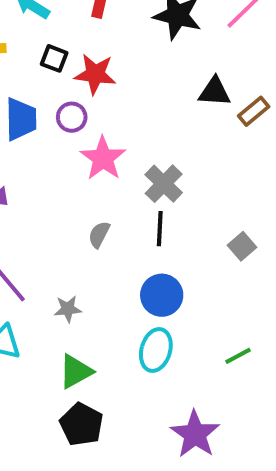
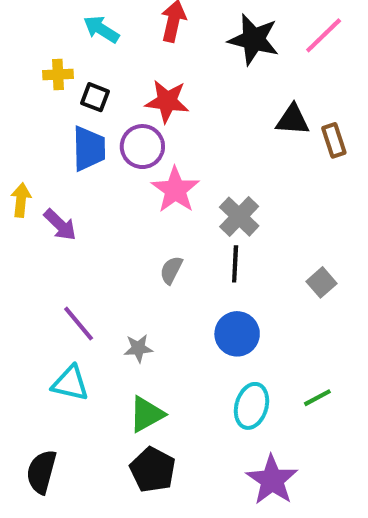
black square: (54, 58) -> (95, 97), moved
brown rectangle: (254, 111) -> (334, 140), turned -68
purple circle: (72, 117) -> (142, 147), size x1.4
cyan ellipse: (156, 350) -> (251, 406), moved

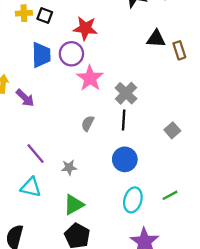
black square: (95, 97) -> (45, 16), moved

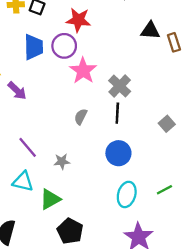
green triangle: (74, 205) -> (50, 199), moved

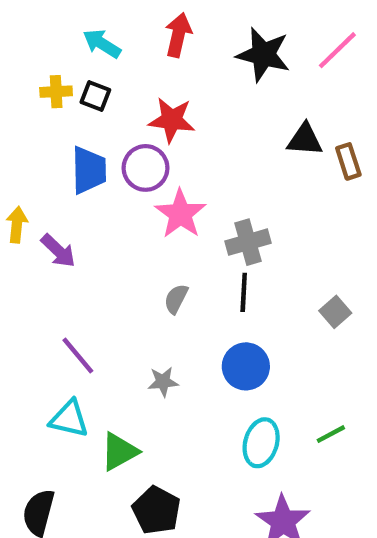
gray cross: (120, 86) -> (248, 242), turned 30
gray star: (62, 161) -> (163, 382), moved

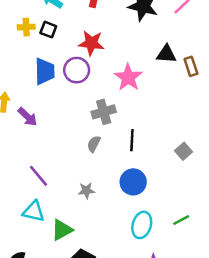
pink star: (180, 214) -> (128, 77), moved
gray cross: (248, 242) -> (104, 112), moved

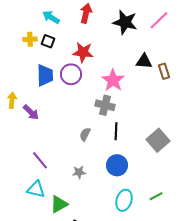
gray cross: (104, 112) -> (105, 105), moved, turned 30
gray square: (184, 151) -> (158, 140), size x1.6

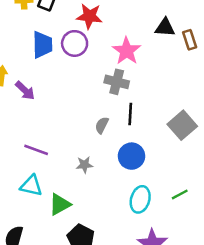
gray semicircle: (85, 134) -> (102, 125), moved
purple line: (40, 160) -> (36, 150), turned -30

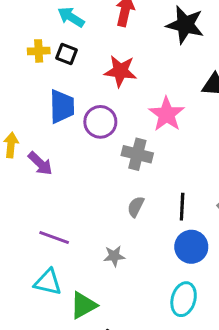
purple circle: (75, 43) -> (100, 122), moved
gray cross: (117, 82) -> (137, 154), moved
black line: (130, 114) -> (182, 207), moved
blue circle: (131, 156) -> (191, 247), moved

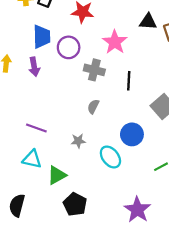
purple arrow: (40, 164) -> (34, 67), moved, turned 36
black line: (182, 207) -> (129, 81), moved
cyan ellipse: (184, 299) -> (110, 157), moved, turned -55

